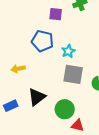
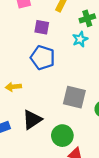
purple square: (56, 14) -> (42, 27), moved
cyan star: (68, 51) -> (80, 39), moved

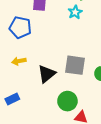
blue pentagon: (43, 58) -> (20, 27), moved
black triangle: (32, 120) -> (47, 74), moved

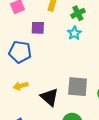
black triangle: (47, 74) -> (49, 97), turned -36

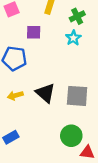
black triangle: (49, 97) -> (45, 93), moved

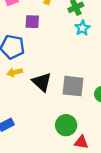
cyan star: (73, 38) -> (82, 28), moved
yellow arrow: (15, 95) -> (15, 72), moved

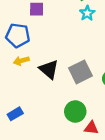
gray square: (73, 86) -> (80, 72), turned -30

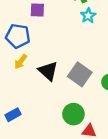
yellow arrow: (21, 61) -> (21, 62), turned -40
gray square: (80, 72) -> (80, 74), turned -30

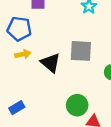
yellow arrow: (21, 62) -> (23, 54), turned -136
gray square: (80, 74) -> (81, 51), moved, turned -30

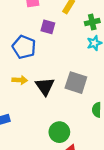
yellow arrow: (23, 54) -> (20, 80), moved

